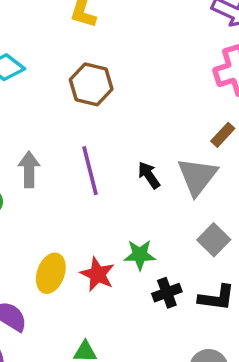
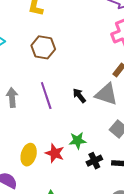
gray triangle: (197, 176) -> (106, 94), turned -45

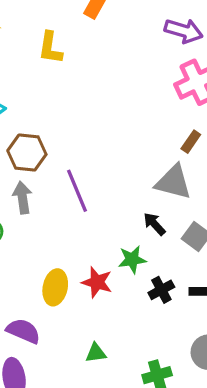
brown hexagon: (43, 47) -> (27, 153), moved
black arrow: (79, 96) -> (154, 224), moved

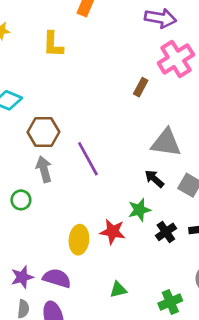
brown rectangle: (191, 142) -> (141, 87), moved

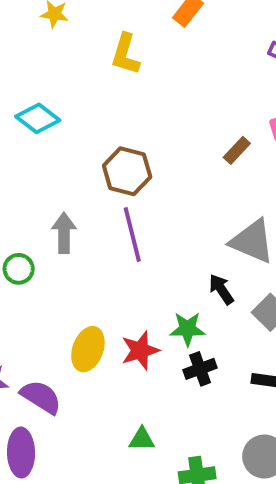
brown hexagon: (43, 132) -> (127, 171), moved
red star: (113, 232) -> (140, 350), turned 30
black cross: (166, 232) -> (200, 369), moved
green triangle: (118, 290) -> (142, 439), moved

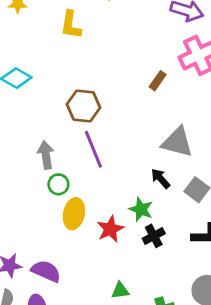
green circle: (19, 269) -> (58, 184), moved
green star: (188, 329) -> (141, 209), turned 30
yellow ellipse: (88, 349) -> (74, 214), moved

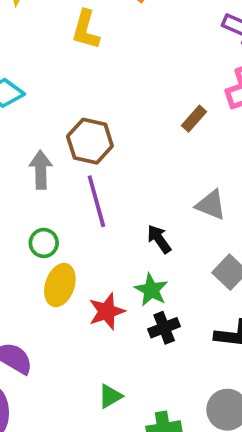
gray triangle: (177, 142) -> (211, 205), size x0.7
gray arrow: (46, 155) -> (41, 170), moved
black arrow: (161, 179) -> (159, 239), moved
green triangle: (120, 291) -> (110, 396), turned -30

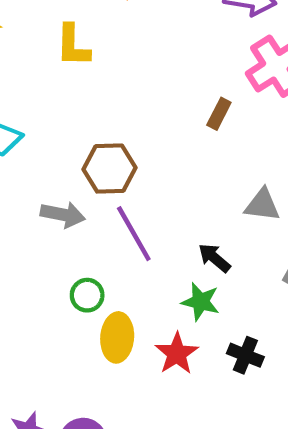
gray arrow: (41, 170) -> (63, 215), turned 117
green star: (151, 290) -> (201, 302), moved
black cross: (164, 328) -> (245, 355), turned -32

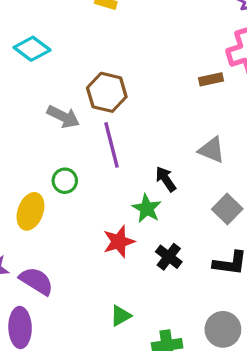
brown rectangle: (219, 114) -> (211, 79), moved, turned 35
yellow ellipse: (117, 337) -> (30, 211), moved

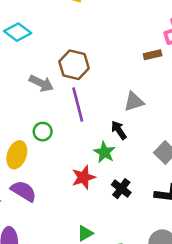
gray triangle: (212, 150) -> (134, 102), moved, turned -40
purple semicircle: (36, 281) -> (24, 191), moved

